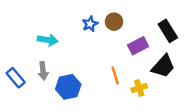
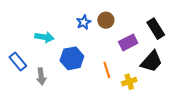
gray arrow: (43, 71) -> (41, 76), moved
blue rectangle: (16, 78) -> (18, 62), moved
blue hexagon: (68, 87) -> (72, 58), moved

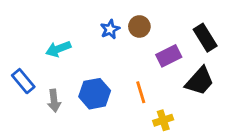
cyan arrow: (44, 37) -> (58, 49), turned 150
blue hexagon: (72, 58) -> (95, 94), moved
yellow cross: (129, 82) -> (163, 120), moved

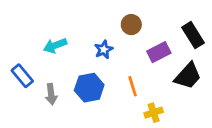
blue star: (110, 29) -> (104, 50), moved

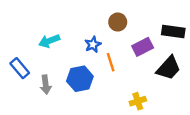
black rectangle: (193, 35) -> (173, 31), turned -50
orange line: (133, 86) -> (111, 62), moved

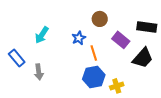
cyan arrow: (49, 41) -> (42, 35), turned -36
purple rectangle: (143, 47) -> (121, 40), turned 66
blue hexagon: (80, 79) -> (94, 77), moved

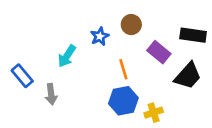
cyan arrow: (42, 35) -> (67, 56), moved
blue star: (79, 38) -> (100, 36), moved

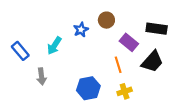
orange line: (123, 69) -> (118, 65), moved
blue rectangle: (22, 76) -> (20, 51), moved
blue hexagon: (123, 101) -> (88, 88), moved

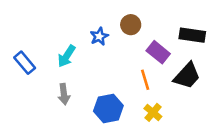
gray arrow: (42, 76) -> (64, 94), moved
yellow cross: (125, 91) -> (153, 112), turned -32

